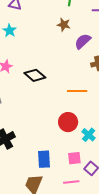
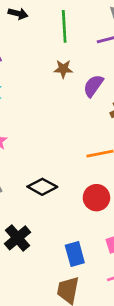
black diamond: (35, 75) -> (42, 187), moved

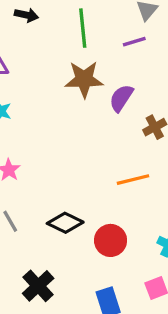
brown star: (63, 69) -> (84, 79), size x1.6
red circle: (96, 198) -> (111, 240), moved

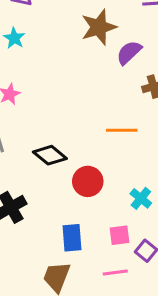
brown star: (84, 79) -> (99, 27), turned -30

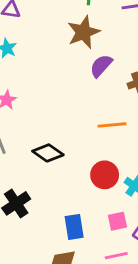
purple semicircle: (129, 52) -> (101, 66), moved
red circle: (88, 181) -> (105, 175), moved

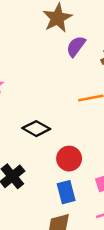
red circle: (105, 175) -> (69, 159), moved

